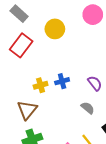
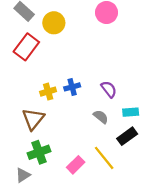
yellow circle: (55, 29) -> (54, 23), moved

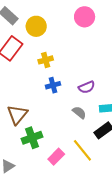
purple semicircle: (109, 89) -> (87, 87), turned 105
yellow cross: (48, 92) -> (46, 60), moved
green cross: (39, 152) -> (32, 138), moved

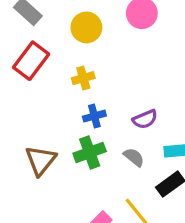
yellow circle: (36, 26) -> (86, 27), moved
green cross: (32, 138) -> (90, 152), moved

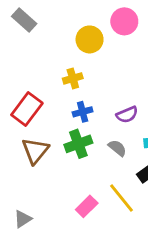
yellow circle: (86, 27) -> (90, 39), moved
red rectangle: (31, 61) -> (27, 109), moved

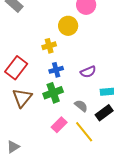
yellow circle: (90, 39) -> (68, 26), moved
gray semicircle: (117, 148) -> (81, 106), moved
pink rectangle: (87, 206) -> (59, 125), moved

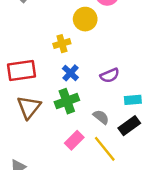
red rectangle: (16, 68) -> (22, 70), turned 45
blue cross: (56, 70) -> (70, 73), turned -32

